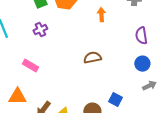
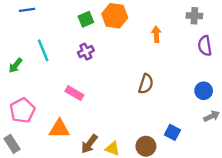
purple semicircle: (141, 36) -> (205, 46), moved
brown semicircle: (92, 58) -> (146, 84), turned 120

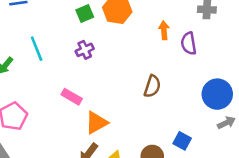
purple semicircle: (205, 46) -> (189, 43), moved
blue circle: (204, 91) -> (217, 94), size x1.5
orange triangle: (59, 129) -> (96, 123), moved, turned -30

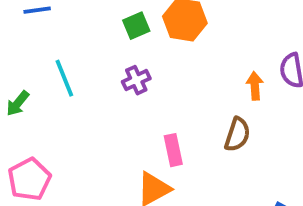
orange arrow: (164, 30) -> (255, 86), moved
pink rectangle: (72, 97) -> (173, 150), moved, turned 48

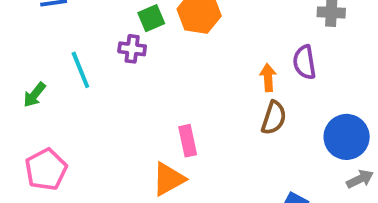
purple cross: (136, 80) -> (132, 49), moved, turned 32
brown semicircle: (237, 134) -> (274, 118), moved

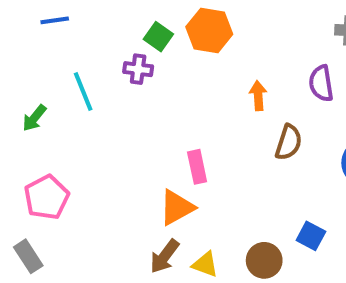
green square: (151, 18) -> (158, 37), turned -32
orange arrow: (268, 78) -> (258, 96), moved

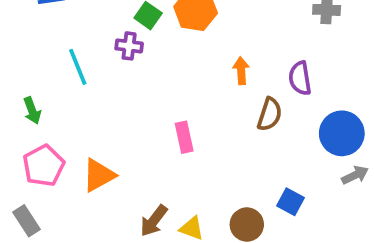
purple semicircle: (321, 83) -> (300, 78), moved
green arrow: (34, 118) -> (32, 111), moved, turned -60
orange triangle: (177, 207) -> (99, 175), moved

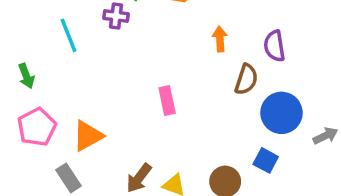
blue circle: (342, 133) -> (281, 113), moved
gray rectangle: (26, 221) -> (68, 178), moved

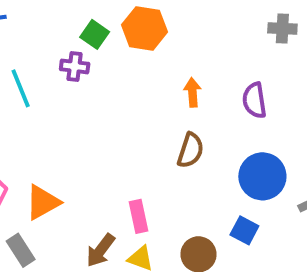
brown semicircle: (246, 79) -> (190, 150), moved
pink rectangle: (167, 101) -> (139, 216), moved

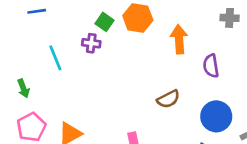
orange arrow: (192, 92) -> (179, 39), moved, size x1.5
brown semicircle: (190, 150) -> (168, 99), turned 45

